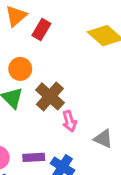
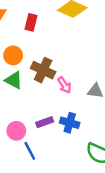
red rectangle: (41, 29) -> (31, 22), moved

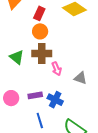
orange circle: (13, 55) -> (40, 31), moved
brown cross: (43, 70) -> (42, 53), turned -36
blue line: (30, 151) -> (40, 120), moved

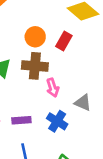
red rectangle: (39, 13) -> (64, 41), moved
blue cross: (55, 100) -> (57, 121), moved

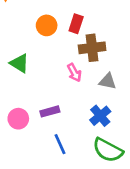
brown cross: (35, 66) -> (92, 48), moved
blue cross: (57, 121) -> (100, 116), moved, turned 30

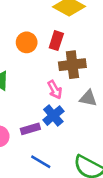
blue cross: (100, 116) -> (53, 116), moved
blue line: (60, 144) -> (41, 162), turned -35

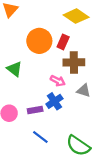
orange circle: (27, 42) -> (39, 41), size x1.5
pink arrow: (55, 90) -> (58, 81), turned -40

